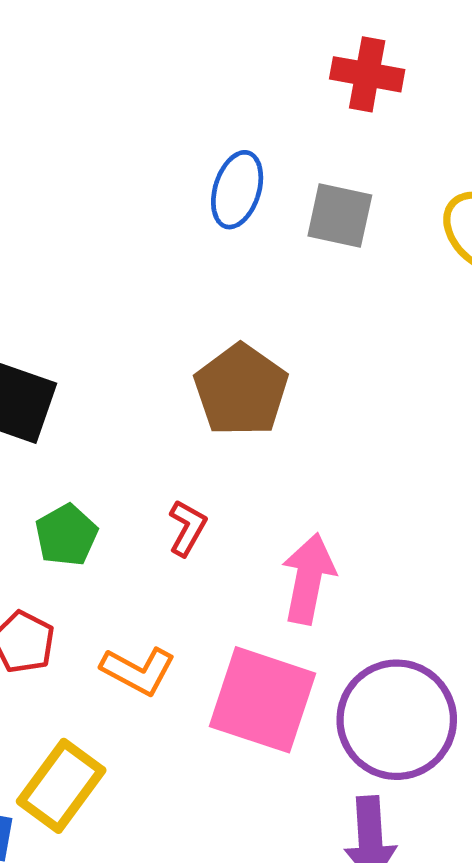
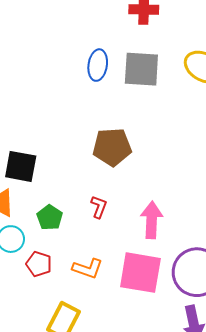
gray square: (340, 216) -> (141, 69), size x1.4
brown pentagon: (241, 390) -> (112, 147), turned -30

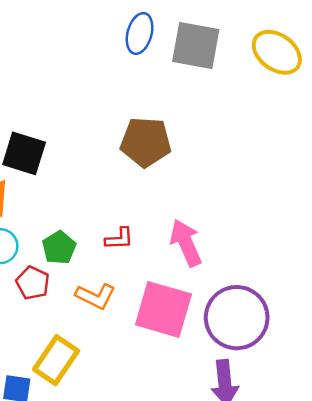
red L-shape: (99, 207) -> (119, 239), moved, turned 60
green pentagon: (50, 217) -> (59, 248), moved
pink arrow: (152, 220) -> (186, 243), turned -33

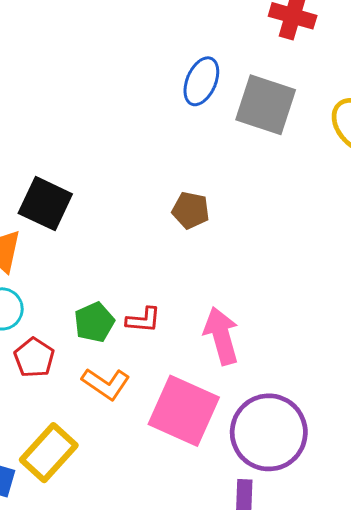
brown pentagon: (146, 142) -> (191, 210), size x0.6
green pentagon: (59, 248) -> (94, 322), moved

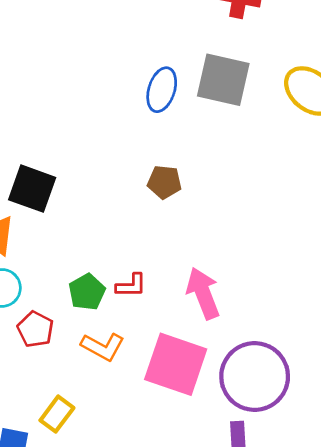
blue ellipse: (201, 81) -> (162, 90), moved
yellow rectangle: (49, 453) -> (57, 414), size x0.7

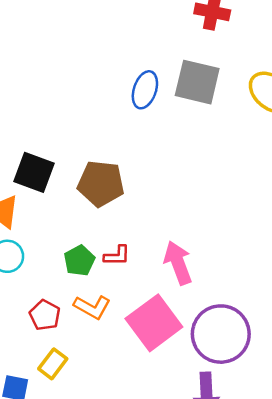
brown pentagon: (164, 182) -> (101, 184), moved, size x1.6
red pentagon: (35, 329) -> (45, 315), moved
pink square: (176, 364) -> (154, 323), turned 34

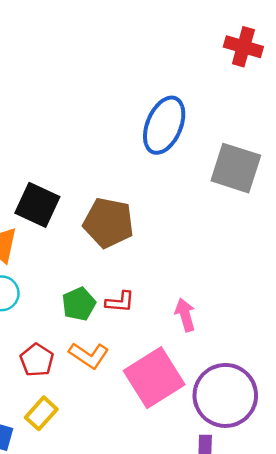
gray square: (197, 82) -> (236, 168), moved
blue ellipse: (145, 90) -> (164, 125), size x1.4
pink arrow: (178, 263) -> (185, 315), size x0.7

